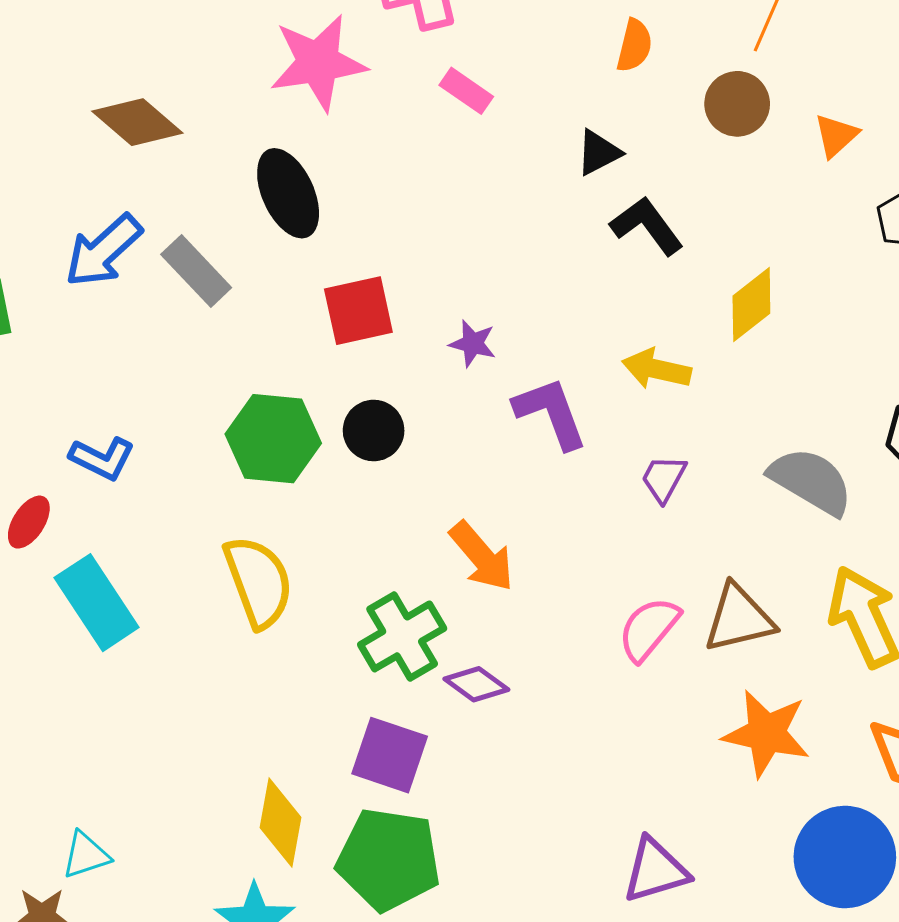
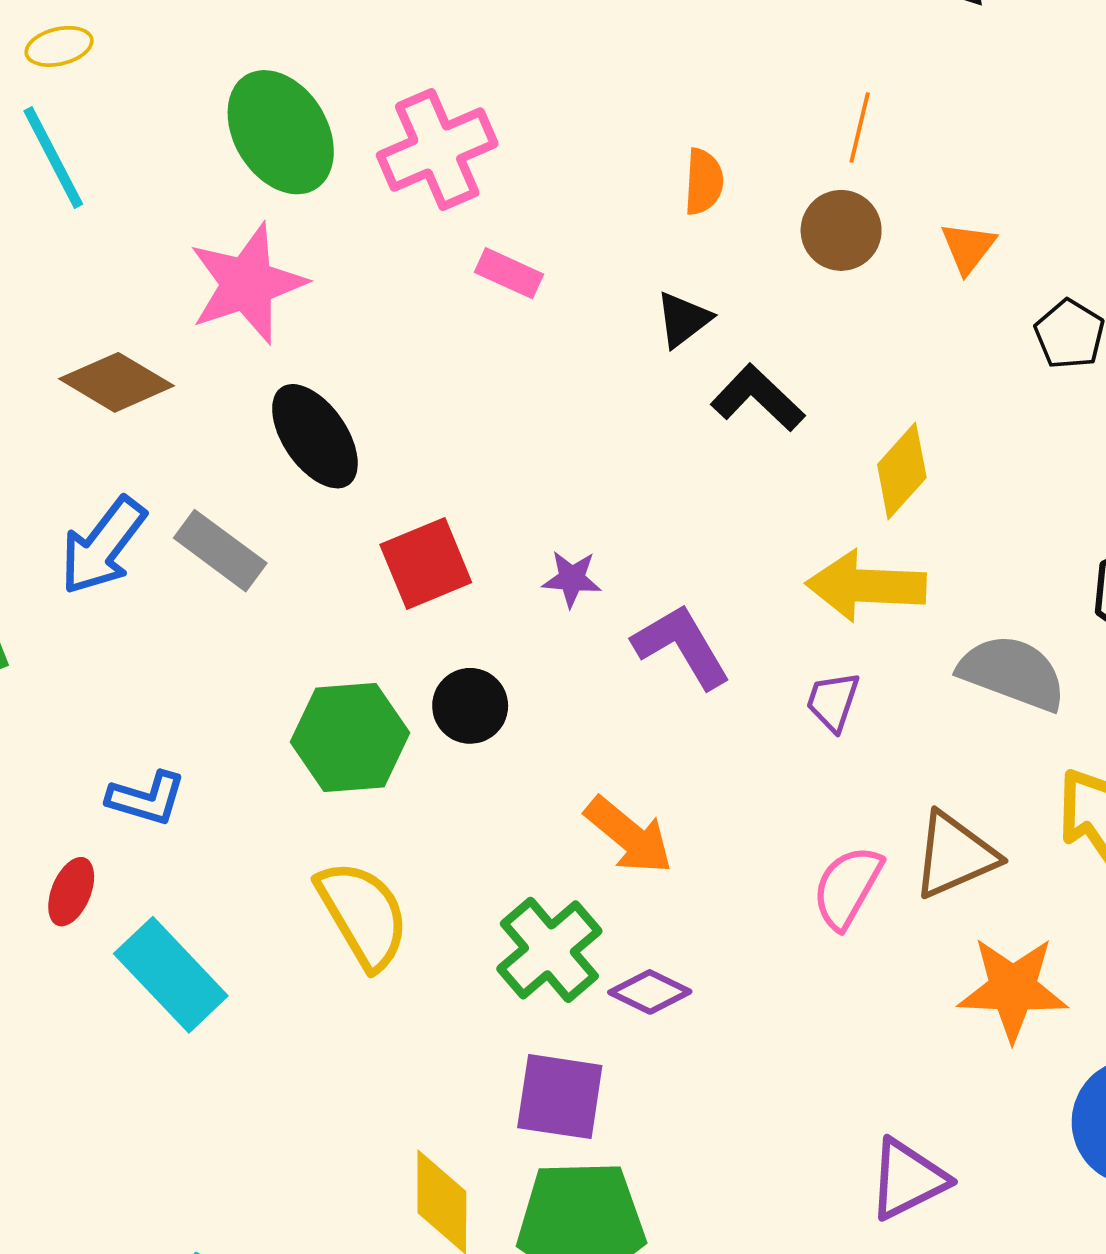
pink star: (318, 63) -> (247, 284), moved
yellow arrow: (657, 369) -> (866, 586), moved, size x1.4

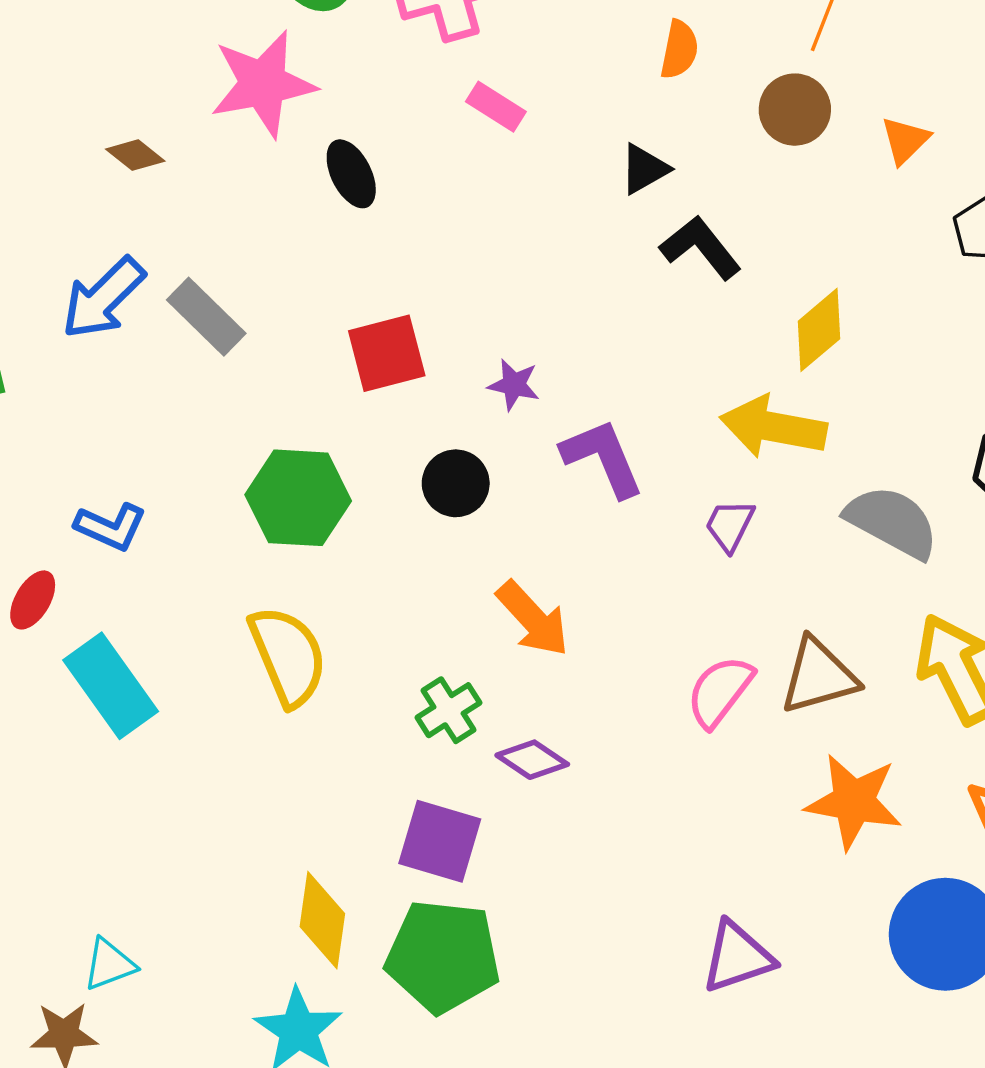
brown diamond: (117, 382) -> (135, 155), size x0.6
black ellipse: (315, 436) -> (351, 174), moved, size x0.7
black circle: (470, 706) -> (456, 483), moved
green cross: (549, 950) -> (448, 710), size x0.7

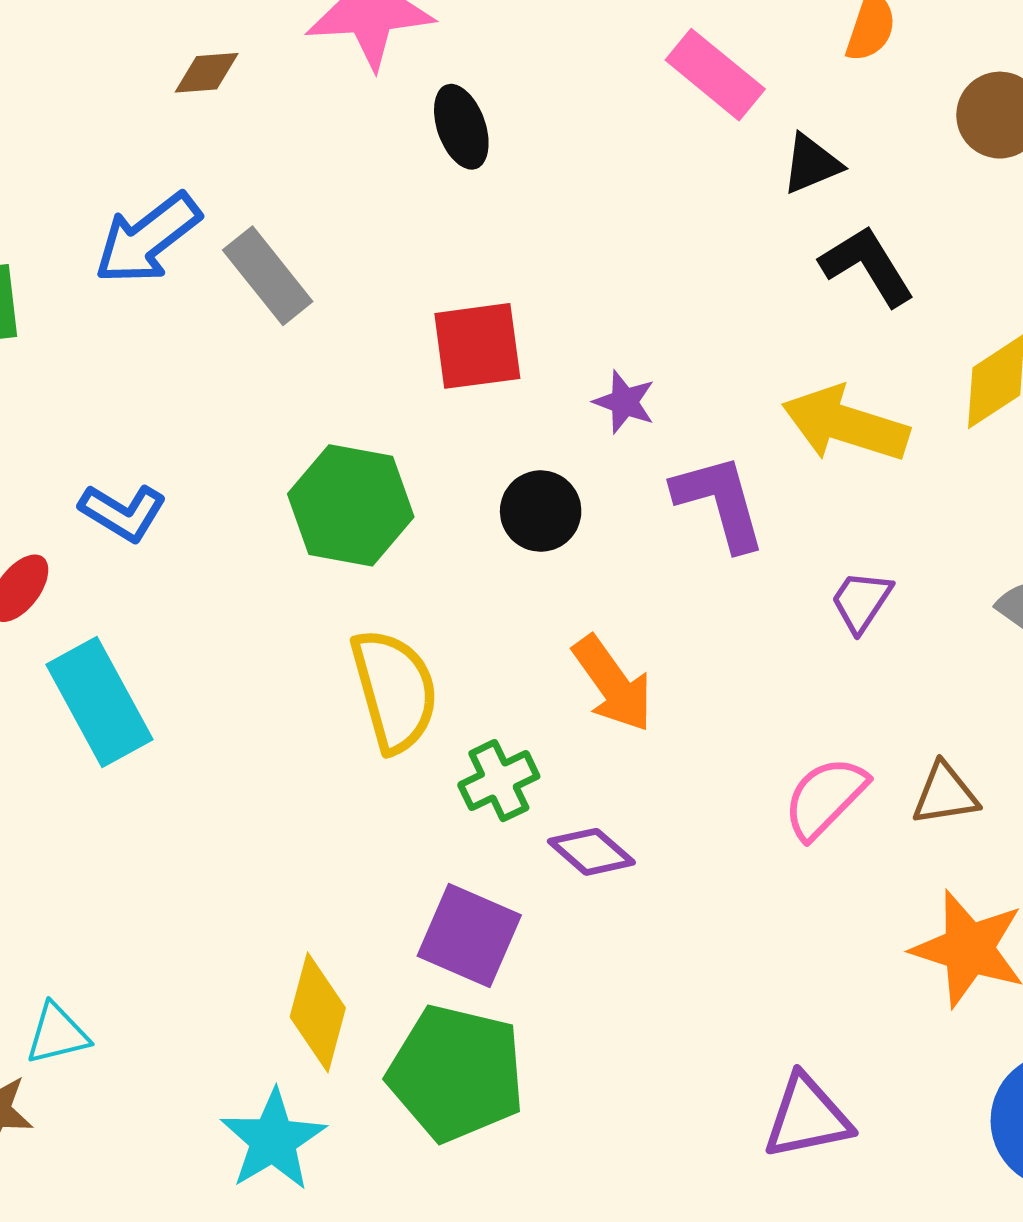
pink rectangle: (496, 107) -> (715, 75), moved, size x1.4
brown diamond: (135, 155) -> (207, 73), turned -50
yellow arrow: (773, 427) -> (845, 424), moved
yellow semicircle: (288, 656) -> (394, 690), moved
brown triangle: (819, 676) -> (945, 794), size x0.7

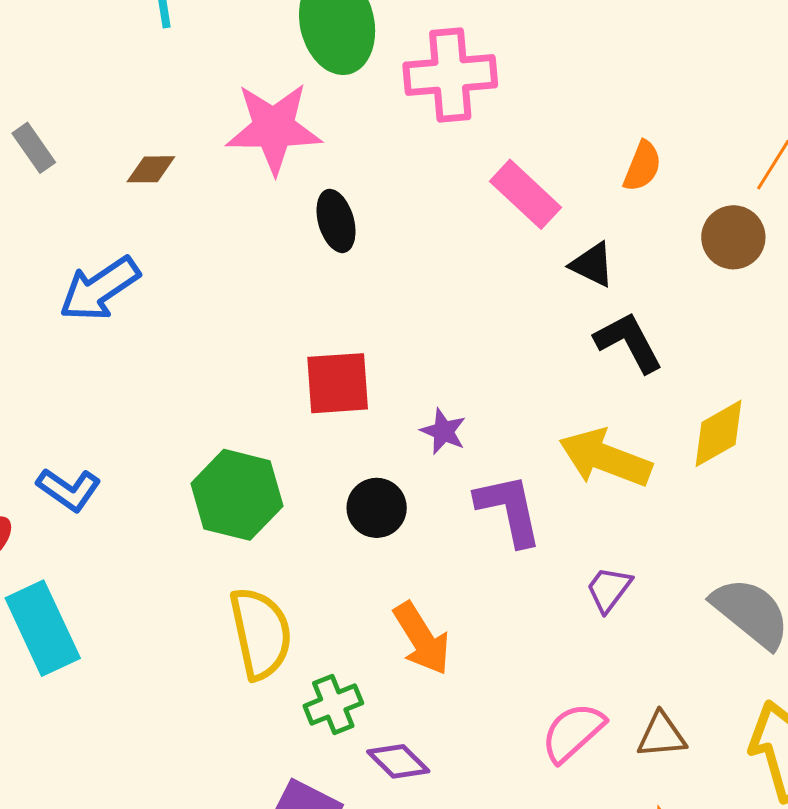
black triangle: (811, 164) -> (592, 265), turned 45
gray rectangle: (268, 276) -> (34, 148), moved, size x0.7

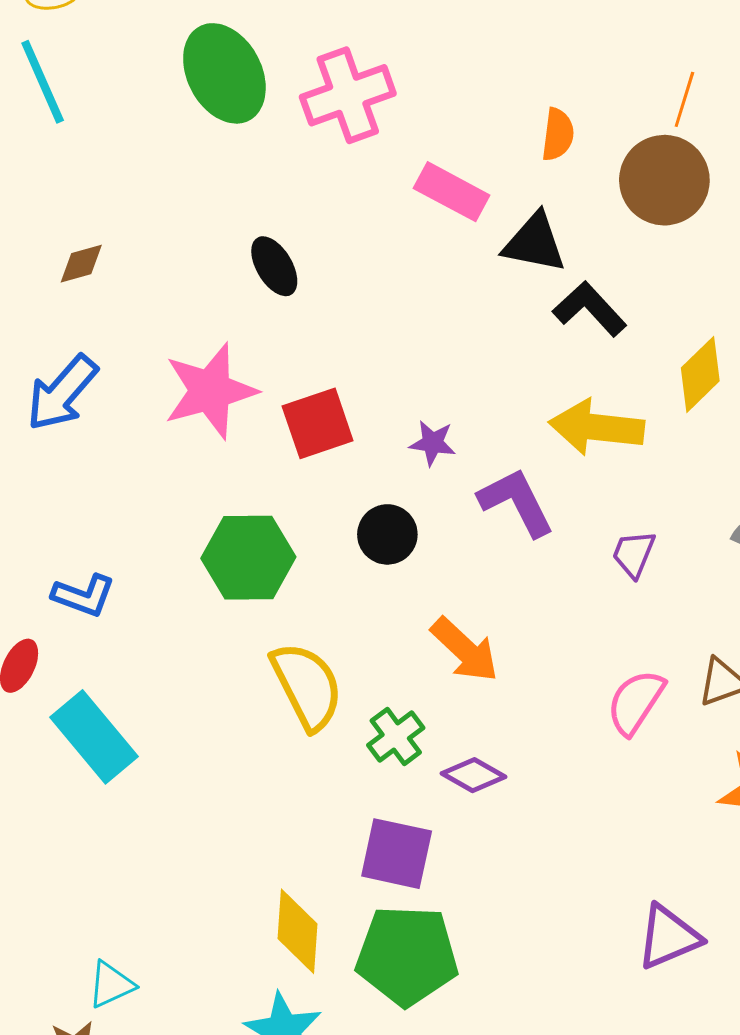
pink star: (274, 128) -> (210, 391), moved
brown circle: (733, 237) -> (664, 180), size x1.4
black triangle: (592, 265) -> (534, 243), size x1.4

